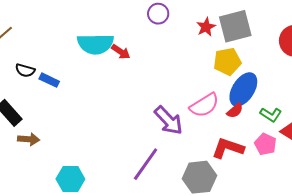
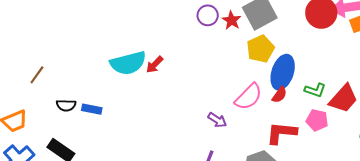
purple circle: (158, 14) -> (208, 15), moved
red arrow: (121, 52) -> (155, 65), turned 114
purple arrow: (168, 120) -> (217, 120), size x0.6

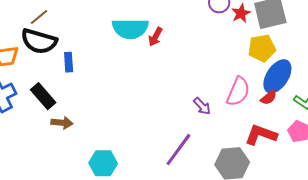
red arrow: (155, 65) -> (155, 37), turned -30
pink semicircle: (248, 97) -> (238, 92), turned -36
black semicircle: (66, 105) -> (39, 41), moved, size x1.8
blue rectangle: (92, 109) -> (69, 62), moved, turned 60

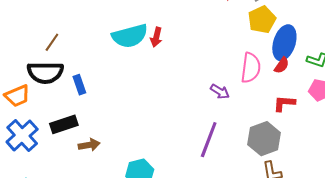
brown line: (39, 17) -> (52, 42), moved
black rectangle: (43, 96) -> (64, 124), turned -52
red L-shape: (261, 135) -> (284, 103), size x0.7

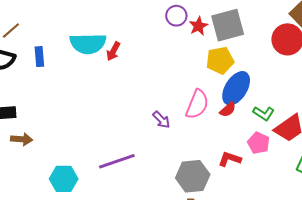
blue rectangle: (79, 85) -> (39, 57), moved
red L-shape: (284, 103) -> (230, 159), moved
purple line: (209, 140) -> (117, 161), moved, turned 36

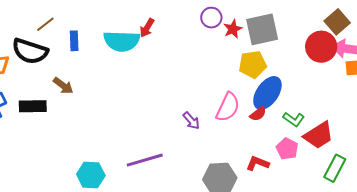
red arrow: (113, 51) -> (147, 28), moved
blue rectangle: (39, 57) -> (74, 41), moved
brown arrow: (22, 139) -> (63, 86), moved, turned 30

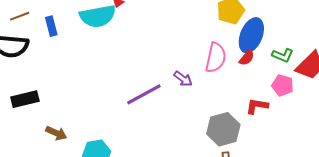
brown line: (45, 24) -> (20, 16), turned 30
brown arrow: (63, 86) -> (56, 133), moved
purple line: (145, 160) -> (144, 94), moved

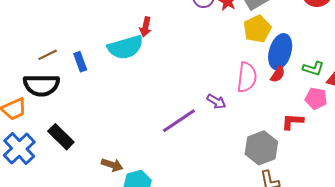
black rectangle: (25, 99) -> (61, 137), turned 64
brown arrow: (56, 133) -> (112, 165), moved

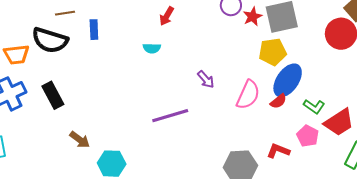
cyan semicircle: (125, 47) -> (152, 48), moved, size x0.5
purple arrow: (216, 101) -> (206, 79), moved
brown arrow: (112, 165) -> (80, 140), moved

